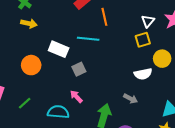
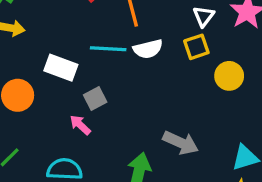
white semicircle: (143, 74) -> (148, 49), moved
pink arrow: (76, 97) -> (80, 125), moved
gray arrow: (131, 99) -> (181, 143), size x1.5

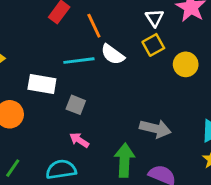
white semicircle: (148, 49) -> (113, 54), turned 60
gray square: (95, 99) -> (76, 105), turned -30
pink arrow: (80, 125) -> (79, 140), moved

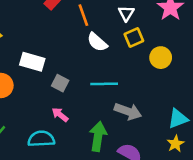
white triangle: (155, 18) -> (126, 13), moved
cyan line: (79, 61) -> (104, 84), moved

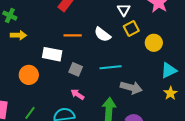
orange line: (83, 15) -> (73, 35), moved, turned -66
cyan triangle: (178, 119) -> (169, 70), moved
yellow star: (176, 144) -> (170, 93), moved

